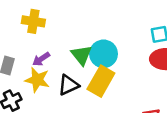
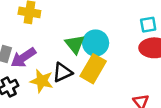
purple arrow: (41, 59) -> (23, 58), moved, size x1.5
yellow star: (37, 80) -> (42, 81), moved

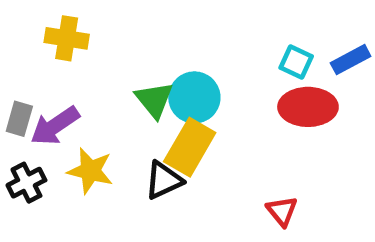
cyan square: (148, 25) -> (296, 62), turned 35
black triangle: (63, 72) -> (164, 180), moved

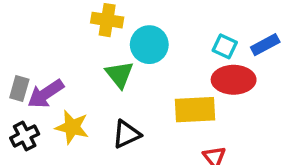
yellow cross: (67, 38) -> (107, 20), moved
cyan circle: (194, 97) -> (149, 45), moved
yellow rectangle: (190, 147) -> (195, 110), moved, turned 57

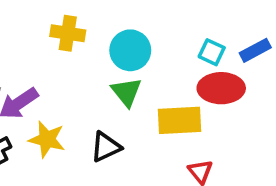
yellow cross: (107, 20) -> (68, 33), moved
green triangle: (119, 74) -> (126, 92), moved

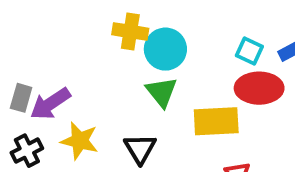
yellow cross: (68, 33) -> (130, 32), moved
black triangle: (106, 147) -> (140, 149), turned -36

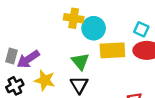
green triangle: (162, 92) -> (80, 61), moved
yellow rectangle: (216, 121) -> (112, 50), moved

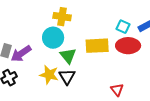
cyan circle: (94, 28) -> (53, 38), moved
yellow star: (45, 80) -> (49, 75), moved

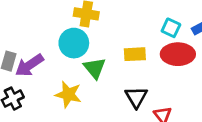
yellow rectangle: (97, 46) -> (135, 54), size x0.7
black triangle: (67, 77) -> (136, 97), moved

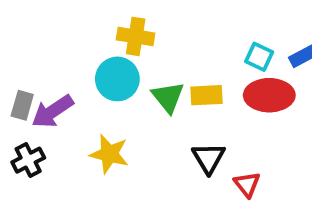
green triangle: (95, 68) -> (168, 97), moved

